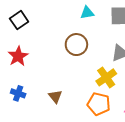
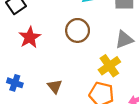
red star: (18, 56) -> (30, 37), moved

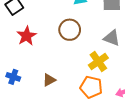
gray triangle: (124, 40) -> (112, 38), turned 42
brown triangle: (55, 86) -> (49, 80), turned 40

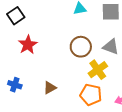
brown circle: (70, 30) -> (81, 47), moved

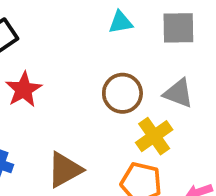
brown triangle: (50, 88) -> (65, 170), size x1.5

